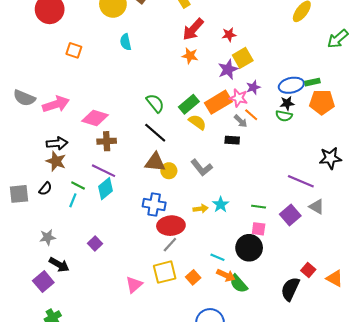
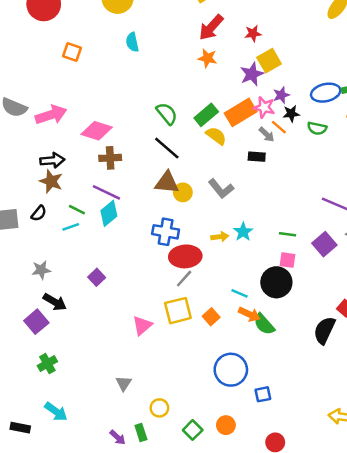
black star: (287, 103) -> (291, 114), moved
cyan line: (73, 200) -> (71, 227), turned 48

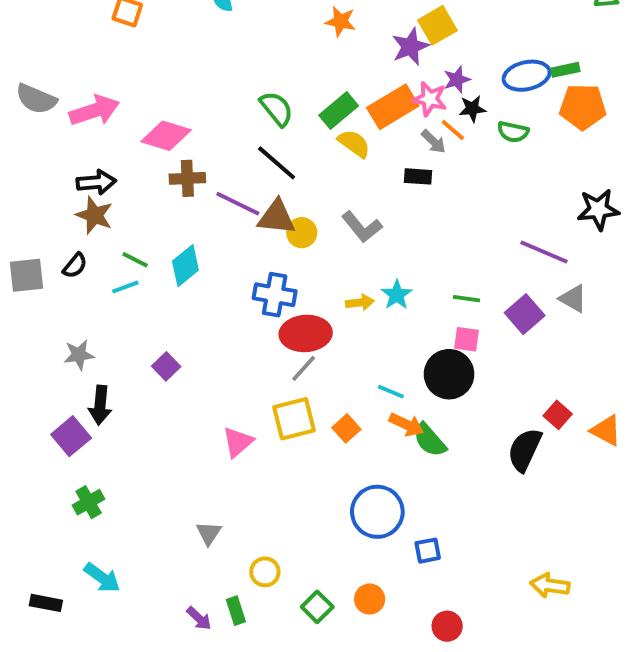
purple line: (106, 192) -> (238, 204), moved
black arrow: (55, 302) -> (100, 405), turned 65

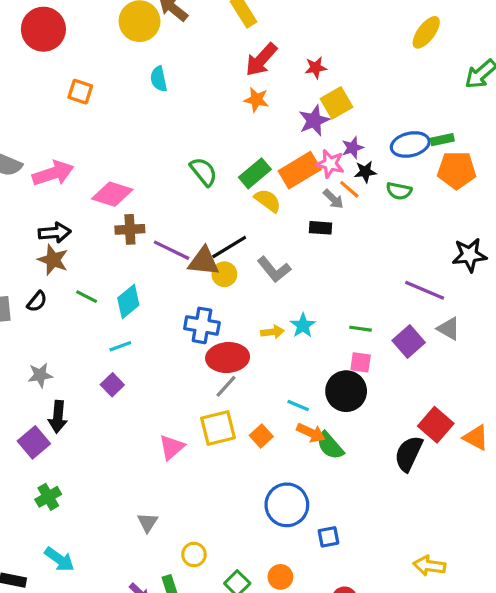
black line: (277, 163) -> (229, 247), moved, turned -72
cyan line: (125, 287) -> (120, 346), moved
red square: (558, 415) -> (436, 425), size x1.5

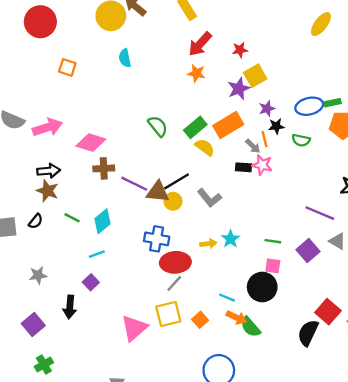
pink star: (330, 164) -> (262, 165), moved
orange line: (349, 189) -> (265, 139), turned 35
black arrow: (58, 417) -> (70, 307), moved
pink triangle: (172, 447) -> (134, 328), size x1.4

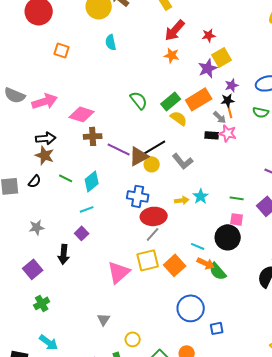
black star: (276, 126) -> (228, 100), moved
brown triangle: (158, 192) -> (139, 156), turned -35
orange square: (200, 320) -> (175, 265), size x1.5

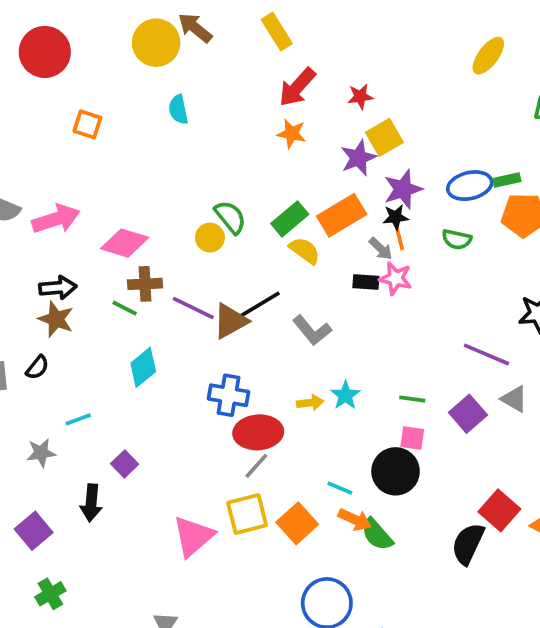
purple star: (232, 85) -> (403, 189), size x1.5
yellow circle: (152, 164) -> (210, 238), moved
green line: (66, 178) -> (125, 308), moved
cyan line: (87, 209) -> (78, 419), moved

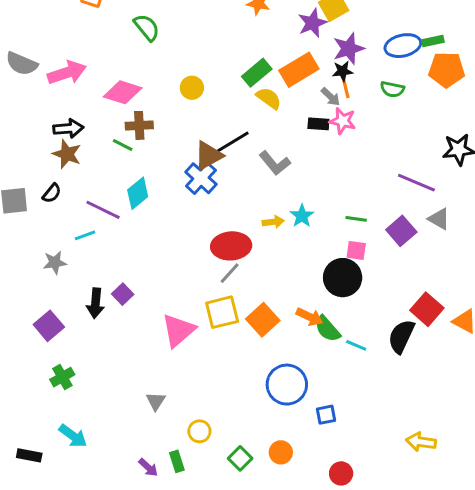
green semicircle: (230, 217) -> (147, 27), moved
purple line: (193, 308) -> (103, 210), moved
blue cross: (229, 395) -> (201, 178), moved, turned 32
purple square: (125, 464) -> (123, 294), moved
cyan line: (340, 488) -> (356, 345), moved

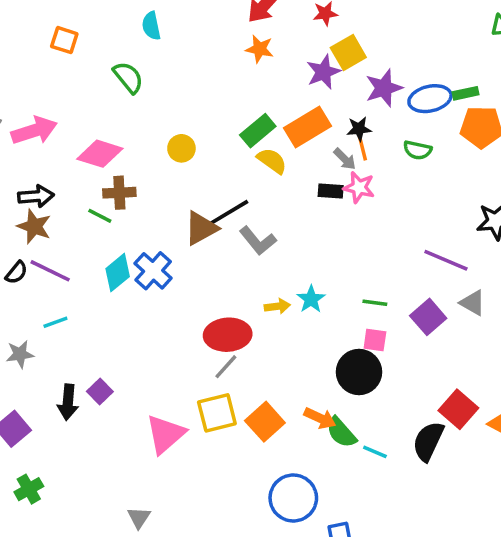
purple star: (349, 49) -> (384, 88), moved
gray L-shape: (275, 163) -> (258, 241), moved
blue cross: (201, 178) -> (153, 271), moved
purple line: (103, 210) -> (50, 271), moved

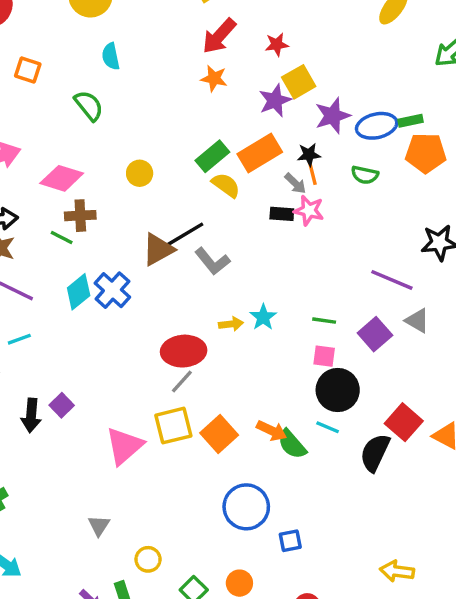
black circle: (359, 372) -> (338, 390), moved
cyan line: (375, 452) -> (328, 427), moved

